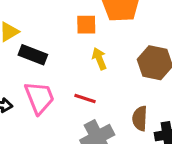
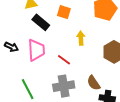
orange square: (86, 25) -> (64, 12), moved
brown semicircle: (140, 118) -> (94, 83), turned -56

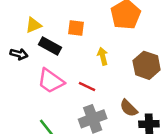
black arrow: (11, 47) -> (19, 54), moved
pink trapezoid: (36, 50) -> (51, 81), turned 140

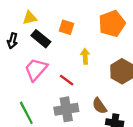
black arrow: (19, 54) -> (12, 41), turned 80
pink trapezoid: (51, 81) -> (36, 69), turned 85

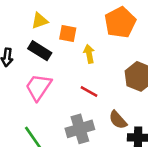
yellow triangle: (30, 18) -> (40, 21), moved
yellow arrow: (85, 56) -> (89, 54), moved
red line: (67, 80) -> (89, 91), moved

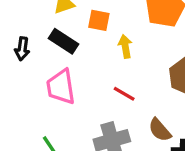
pink trapezoid: (38, 87) -> (61, 87), turned -44

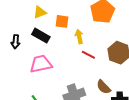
pink trapezoid: (61, 87) -> (41, 64), turned 90
red line: (124, 94) -> (88, 55), moved

